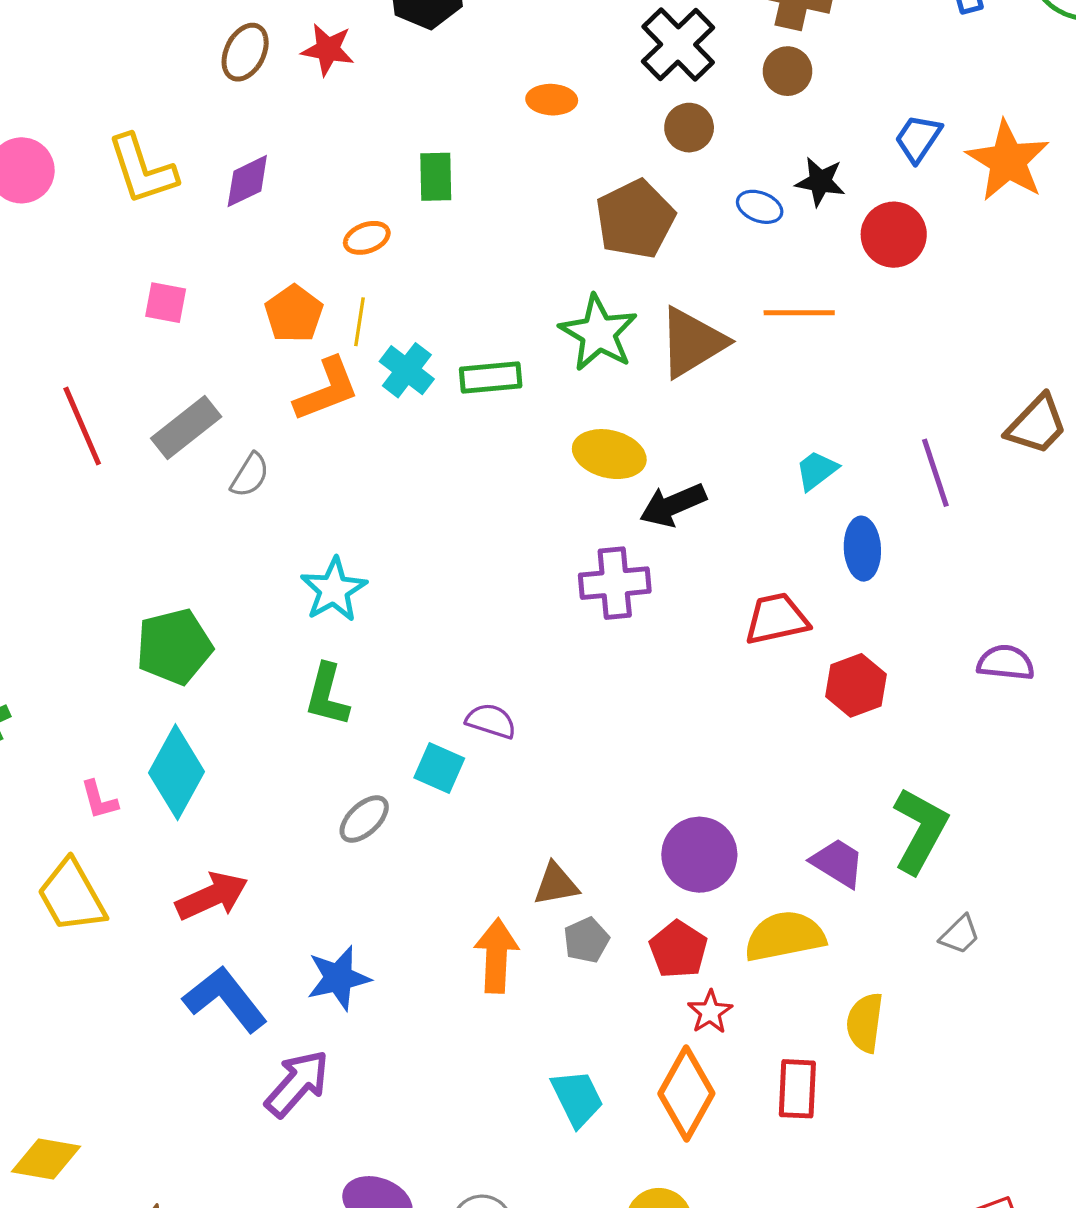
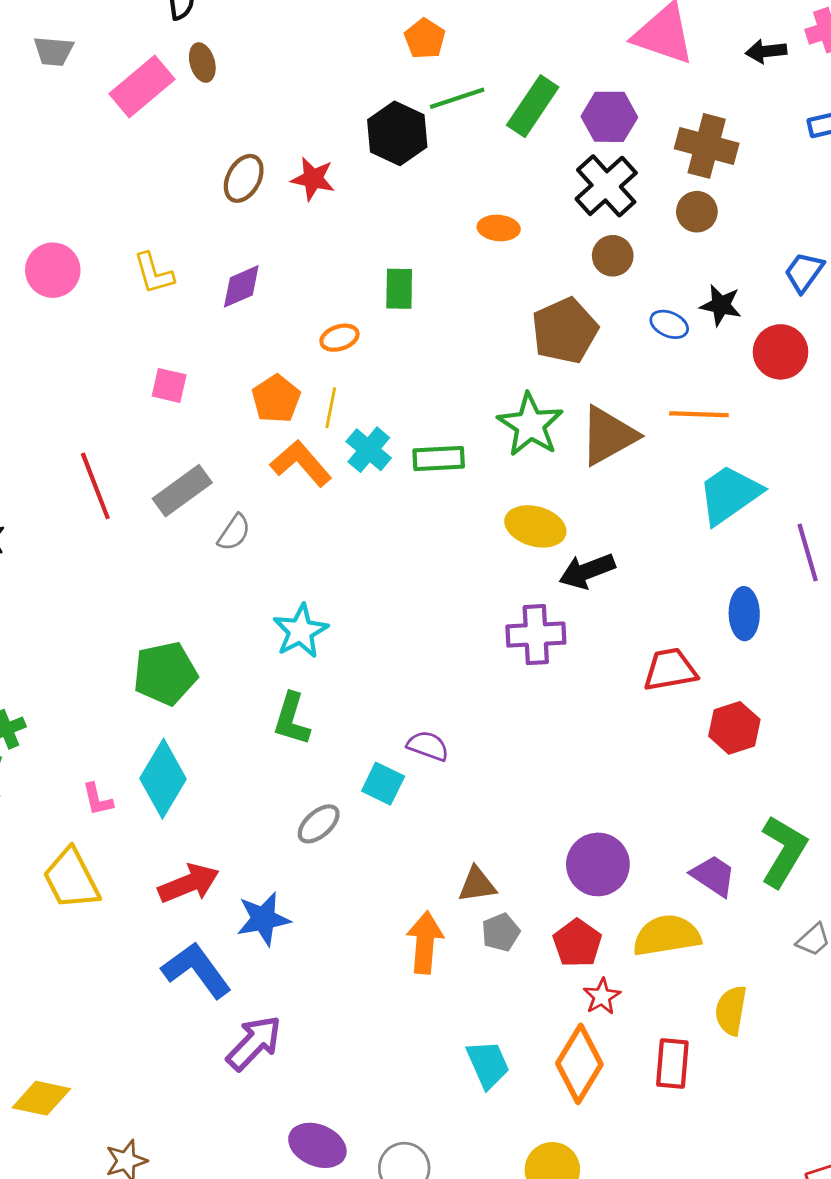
yellow L-shape: (142, 169) -> (154, 273), size x0.7
orange L-shape: (327, 390) -> (301, 463), turned -112
cyan trapezoid: (817, 470) -> (729, 495), moved, size x1.8
blue star: (339, 978) -> (263, 919), moved

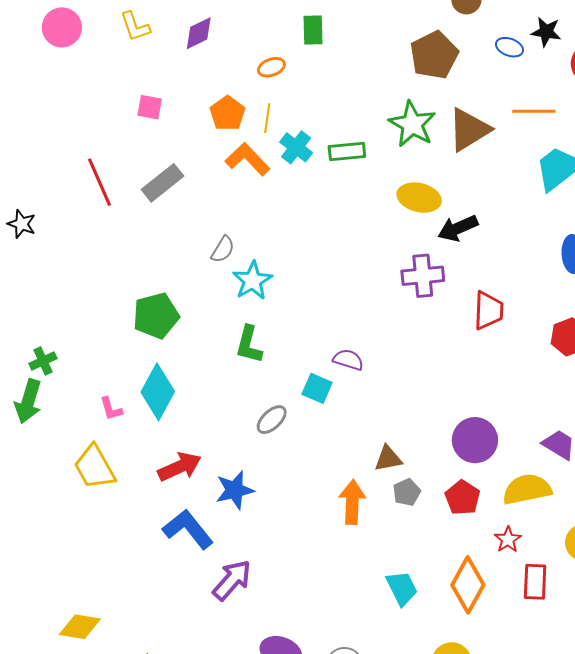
gray semicircle: (234, 532) -> (223, 249), moved
red trapezoid: (670, 670) -> (488, 311), moved, turned 105
red star: (602, 996) -> (508, 540), moved

